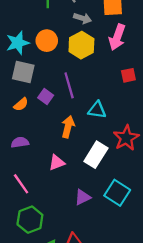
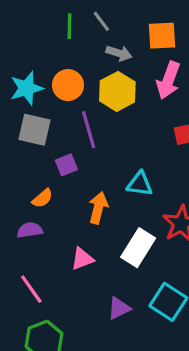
purple line: (69, 85) -> (89, 130), moved
purple square: (46, 97) -> (66, 165), turned 32
orange semicircle: (21, 104) -> (42, 198), moved

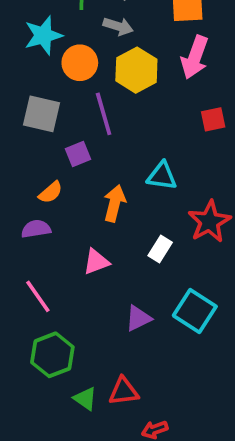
gray arrow: (119, 53) -> (118, 26), moved
cyan star: (27, 88) -> (43, 35), moved
white rectangle: (138, 248) -> (160, 249), size x0.6

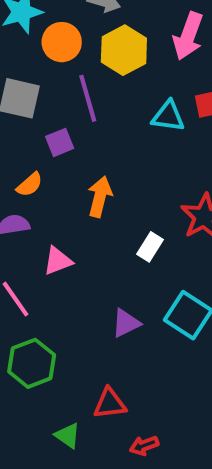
cyan triangle: (162, 176) -> (168, 116), moved
pink triangle: (96, 262) -> (58, 261), moved
green triangle: (85, 399) -> (68, 436), moved

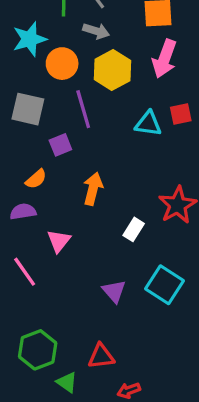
pink triangle: (58, 261) -> (59, 241), turned -30
purple triangle: (126, 323) -> (114, 291), turned -45
green hexagon: (32, 363) -> (38, 350), moved

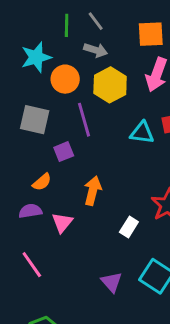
pink triangle: (59, 241) -> (62, 223), moved

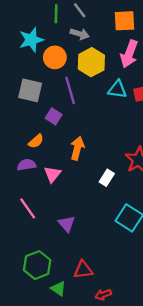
cyan triangle: (142, 133) -> (117, 89), moved
purple square: (64, 152) -> (54, 116), turned -35
purple triangle: (112, 282) -> (67, 224), moved

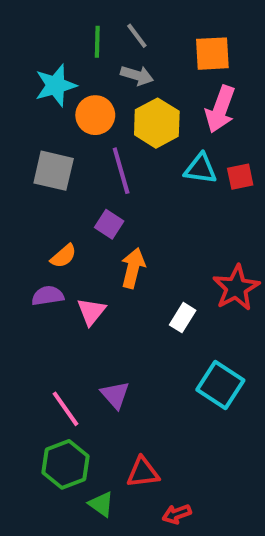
purple square: (54, 116) -> (109, 224), moved
pink line: (28, 208) -> (65, 409), moved

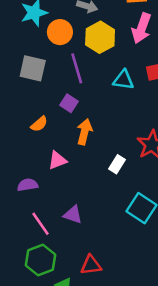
cyan triangle: (200, 169) -> (123, 80), moved
purple semicircle: (48, 296) -> (28, 185), moved
pink triangle: (91, 312) -> (57, 160), turned 30
purple triangle: (115, 395) -> (73, 215), turned -30

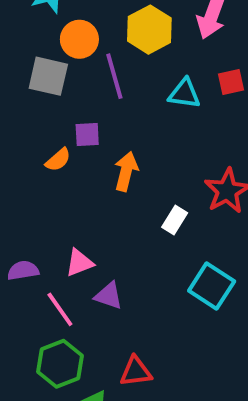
orange circle: (60, 32) -> (79, 39), moved
purple square: (69, 103) -> (87, 134), moved, turned -36
pink triangle: (57, 160) -> (79, 263), moved
purple semicircle: (28, 185) -> (23, 270), moved

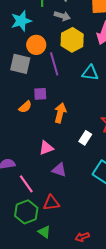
pink triangle: (79, 263) -> (46, 148), moved
purple triangle: (109, 296) -> (59, 170), moved
red triangle: (136, 372) -> (51, 203), moved

